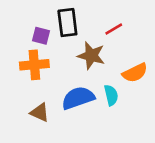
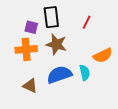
red line: (114, 29) -> (87, 22), turned -32
brown star: (91, 56) -> (56, 44), moved

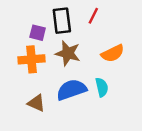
red line: (87, 22) -> (93, 16), moved
orange semicircle: (103, 55) -> (113, 53), moved

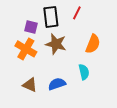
orange semicircle: (113, 53) -> (93, 44), turned -42
orange cross: (31, 59) -> (26, 49), turned 35
blue semicircle: (71, 90) -> (57, 84), moved, size x0.7

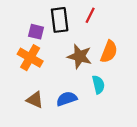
brown star: (56, 44) -> (80, 56), moved

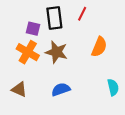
brown star: (80, 56) -> (57, 52), moved
cyan semicircle: (98, 85) -> (113, 87), moved
brown triangle: (35, 100) -> (19, 89), moved

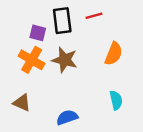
red line: (82, 14) -> (94, 16), turned 48
cyan semicircle: (113, 87) -> (116, 100), moved
blue semicircle: (61, 89) -> (67, 117), moved

